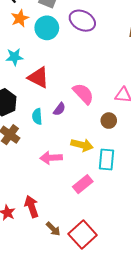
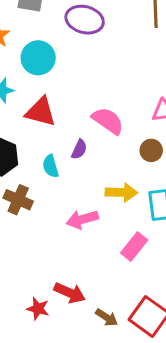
cyan circle: (47, 28) -> (38, 58), moved
red arrow: (31, 206) -> (70, 293), turned 145

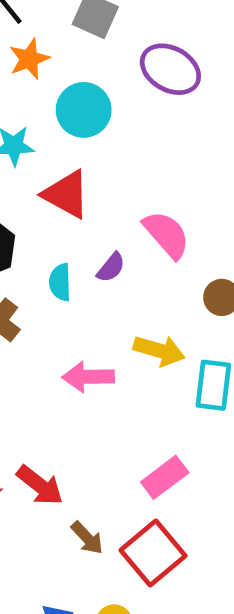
pink rectangle: (134, 246) -> (165, 477), moved

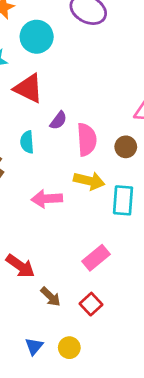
pink semicircle: (166, 235) -> (87, 140), moved, turned 40
purple semicircle: (111, 267) -> (58, 120), moved
red square: (153, 553) -> (91, 304), size x0.6

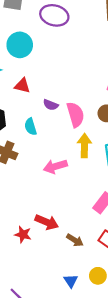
red triangle: (28, 88) -> (22, 86), size x0.7
purple semicircle: (58, 120) -> (51, 105), turned 88
yellow arrow: (89, 181) -> (84, 145), turned -90

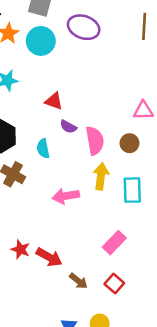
cyan circle: (20, 45) -> (41, 41), moved
red triangle: (22, 86) -> (54, 101), moved
red star: (23, 234) -> (20, 249), moved

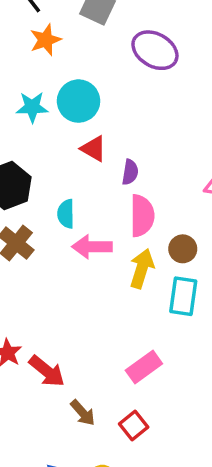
cyan circle: (41, 41) -> (79, 101), moved
purple semicircle: (68, 127) -> (130, 172), moved, turned -119
brown circle: (129, 143) -> (183, 249), moved
pink arrow: (66, 196) -> (92, 247), moved

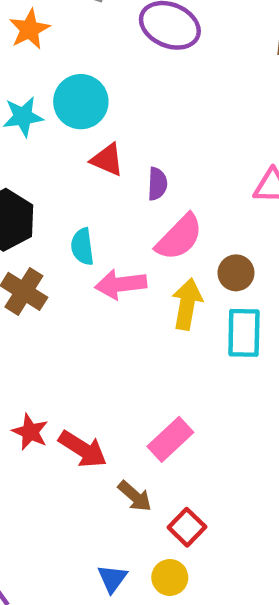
pink semicircle: (142, 216) -> (179, 237), turned 51
pink rectangle: (144, 367) -> (170, 439), moved
red square: (134, 426) -> (187, 527), moved

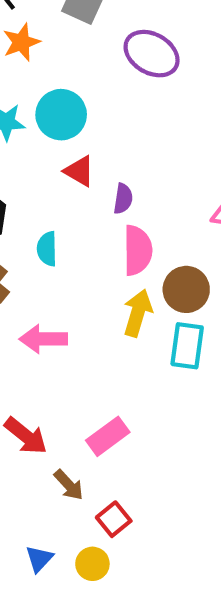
pink semicircle: (179, 237) -> (138, 250), turned -51
brown circle: (236, 273) -> (186, 289), size x1.4
pink arrow: (121, 284) -> (43, 339), moved

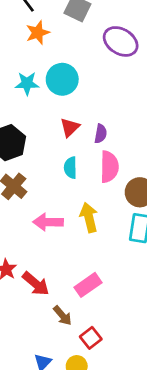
red triangle: (79, 171) -> (70, 127), moved, turned 45
cyan semicircle: (47, 249) -> (70, 168), moved
yellow arrow: (138, 313) -> (89, 217), moved, turned -32

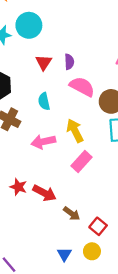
pink semicircle: (109, 167) -> (82, 87), turned -50
cyan semicircle: (70, 168) -> (44, 101), moved
pink rectangle: (88, 285) -> (82, 161), moved

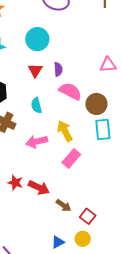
cyan circle: (29, 25) -> (37, 39), moved
blue triangle: (64, 254) -> (58, 242), turned 32

